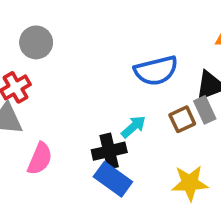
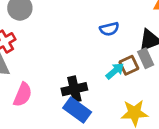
blue semicircle: (156, 71) -> (109, 29), size x0.6
cyan arrow: (134, 127) -> (115, 71), moved

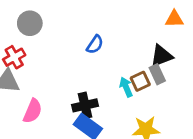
blue semicircle: (109, 29) -> (95, 44), moved, turned -42
cyan arrow: (115, 71) -> (126, 87), turned -72

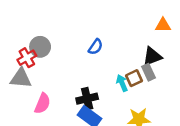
gray circle: (30, 23) -> (40, 47), moved

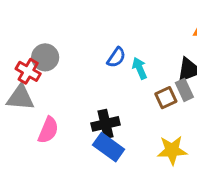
red cross: (27, 58) -> (28, 71), turned -30
cyan arrow: (122, 83) -> (140, 68), moved

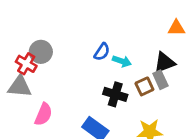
cyan arrow: (140, 68) -> (122, 61), turned 132
black cross: (105, 124) -> (115, 94), moved, turned 30

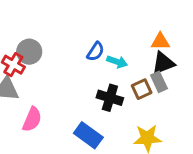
orange triangle: (176, 28) -> (160, 42), moved

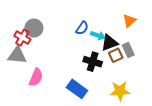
orange triangle: (160, 42) -> (129, 21), turned -40
black triangle: (163, 63) -> (109, 43), moved

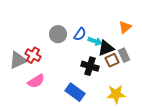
gray circle: (34, 28) -> (58, 34), moved
red cross: (22, 38) -> (33, 55), moved
gray triangle: (17, 55) -> (18, 60), turned -30
pink semicircle: (36, 77) -> (36, 81), turned 36

